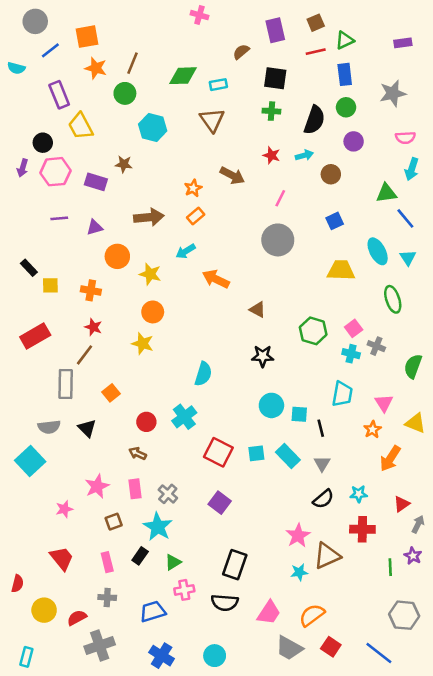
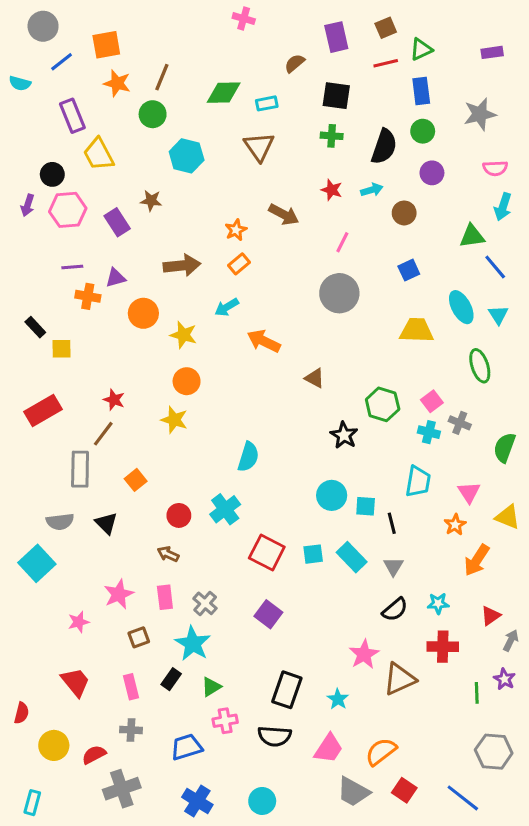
purple rectangle: (96, 182) -> (117, 222), turned 40
orange cross: (91, 290) -> (88, 296), moved
black star: (263, 356) -> (344, 435), moved, turned 30
cyan star: (299, 572) -> (338, 699), moved, turned -30

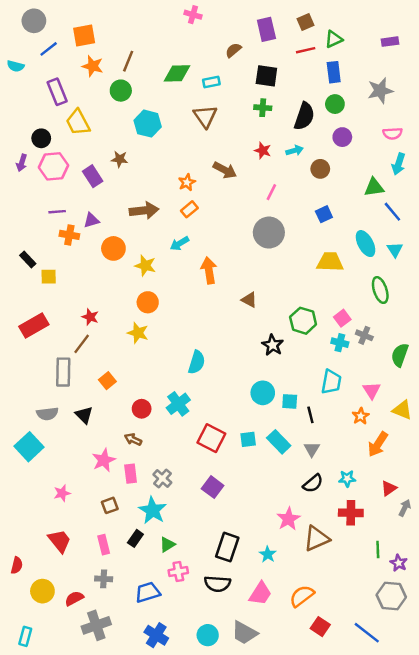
orange arrow: (264, 341) -> (209, 270), turned 55
pink star: (119, 594) -> (104, 460), moved
purple star: (504, 679) -> (399, 563), moved
gray trapezoid: (353, 792) -> (244, 633), moved

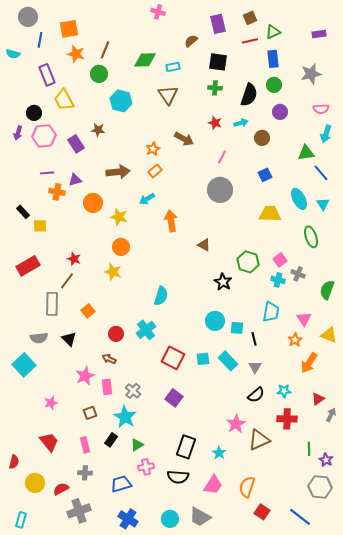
blue line: (49, 49) -> (40, 40), turned -42
orange semicircle: (302, 596) -> (247, 487), turned -35

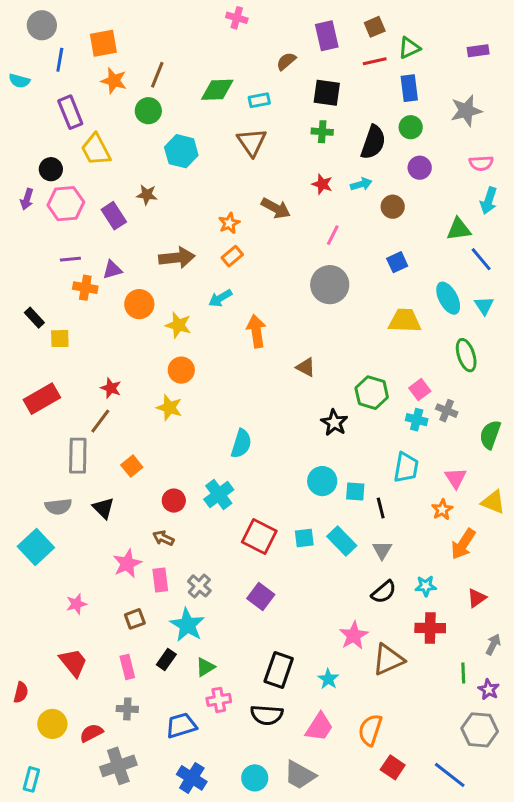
gray arrow: (331, 415) -> (493, 644), moved

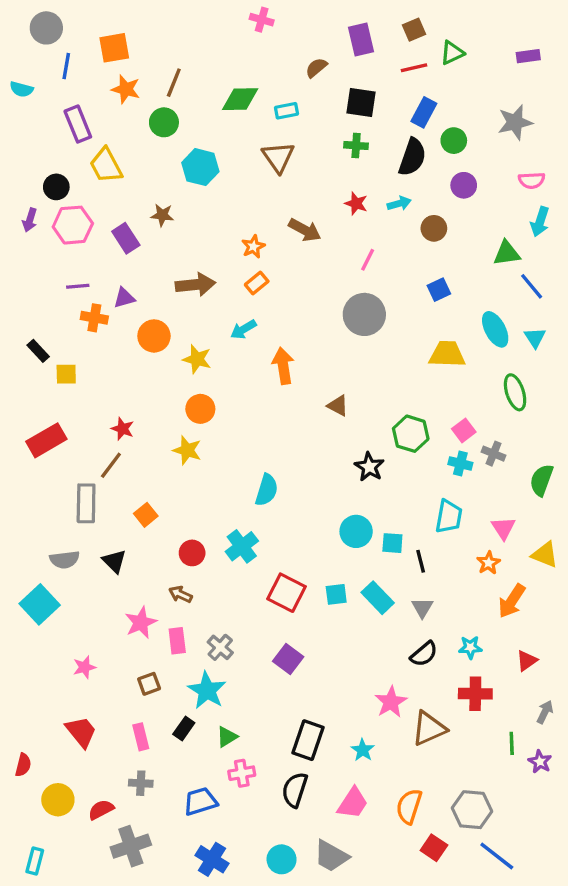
blue rectangle: (409, 88) -> (424, 112), moved, turned 35
black semicircle: (267, 715) -> (295, 790), turned 104
gray hexagon: (480, 730) -> (472, 810), moved

